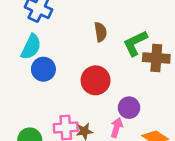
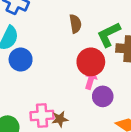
red circle: (96, 80) -> (91, 62), moved
pink arrow: (117, 127) -> (91, 80), moved

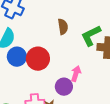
red circle: (91, 62) -> (38, 59), moved
purple circle: (103, 96) -> (64, 87), moved

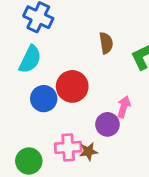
blue circle: (17, 57) -> (44, 99), moved

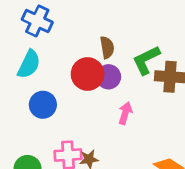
red circle: (72, 86) -> (88, 74), moved
purple circle: (107, 124) -> (108, 77), moved

